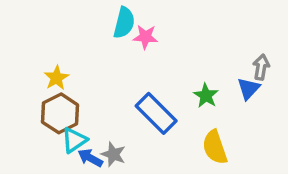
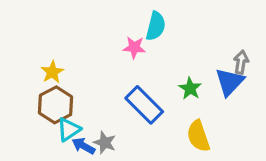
cyan semicircle: (124, 23) -> (156, 26), moved
pink star: (145, 37) -> (134, 47), moved
blue triangle: (249, 88) -> (230, 82), size x1.4

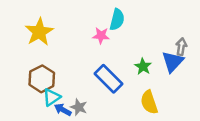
yellow star: (52, 72) -> (39, 32), moved, size x1.6

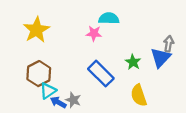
cyan semicircle: (117, 20) -> (109, 18), turned -102

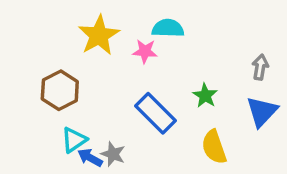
yellow star: (36, 30) -> (99, 35), moved
blue triangle: (161, 57) -> (262, 112), moved
brown hexagon: (39, 74) -> (60, 90), moved

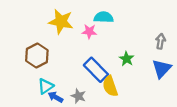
yellow star: (99, 35) -> (61, 22), turned -30
yellow semicircle: (214, 147) -> (110, 86), moved
gray star: (113, 154) -> (78, 96), moved

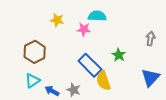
yellow star: (61, 22) -> (57, 20), size x0.6
blue triangle: (162, 69) -> (150, 78), moved
cyan triangle: (46, 86) -> (33, 81), moved

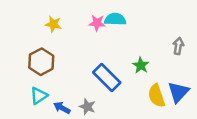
yellow star: (57, 20) -> (53, 24), moved
pink star: (84, 29) -> (97, 23), moved
yellow semicircle: (103, 81) -> (156, 96), moved

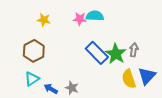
gray arrow: (178, 46) -> (134, 50), moved
green star: (141, 65) -> (116, 54), size x1.5
blue rectangle: (107, 78) -> (97, 53), moved

